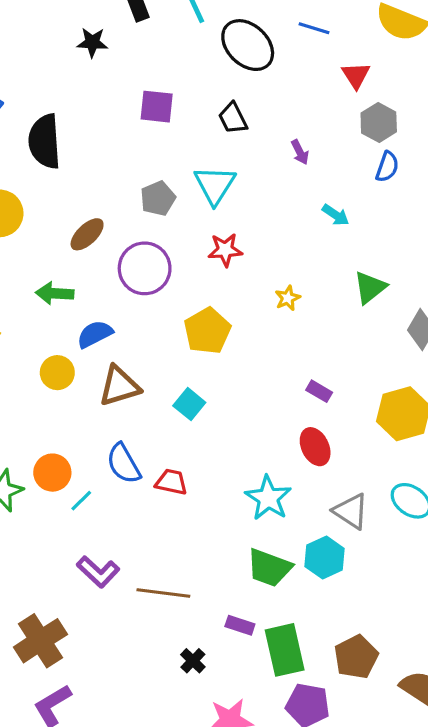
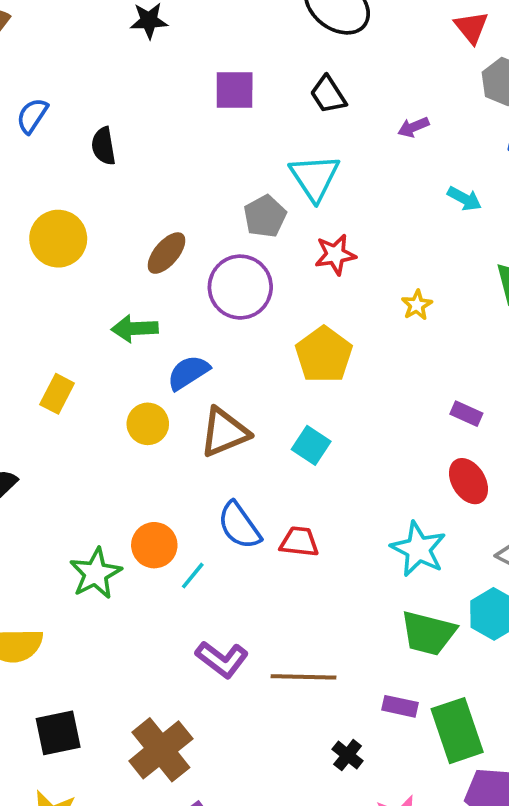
black semicircle: (45, 141) -> (104, 146), size x0.6
purple arrow: (300, 152) -> (413, 127), turned 100
gray pentagon: (158, 198) -> (265, 216), moved

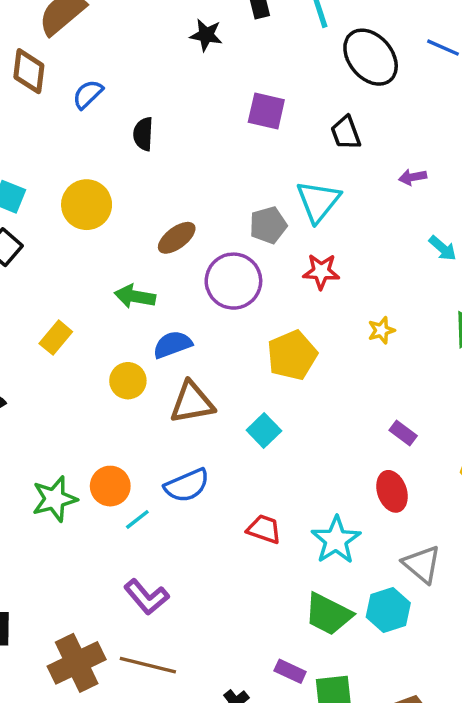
blue semicircle: (239, 526) -> (187, 485), turned -90
red trapezoid: (299, 542) -> (264, 529), moved
brown line: (303, 677) -> (148, 665), moved

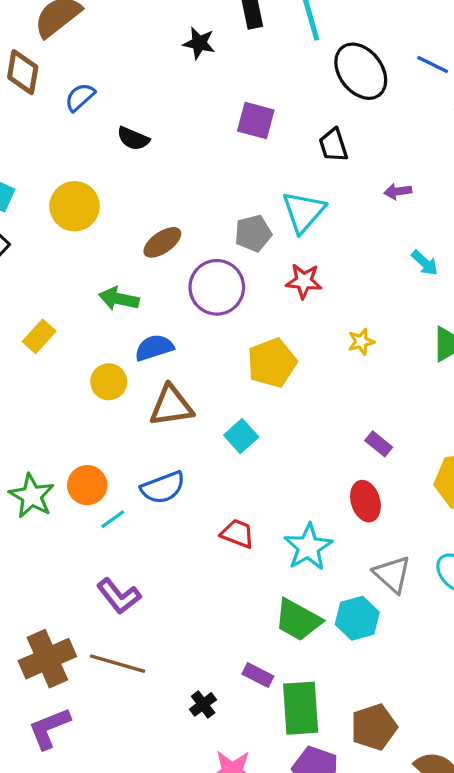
black semicircle: (143, 134) -> (133, 139), turned -72
green star: (54, 499) -> (32, 496), turned -30

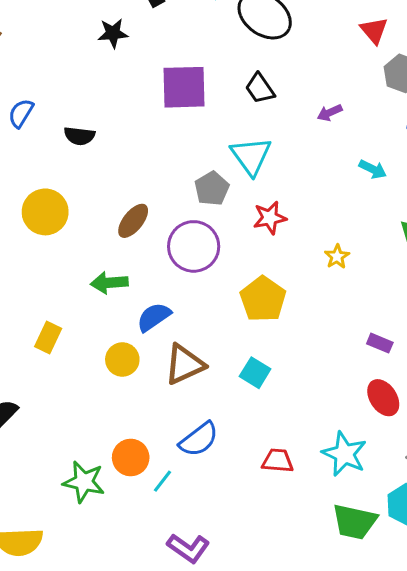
purple square: (256, 120) -> (184, 87), size x1.4

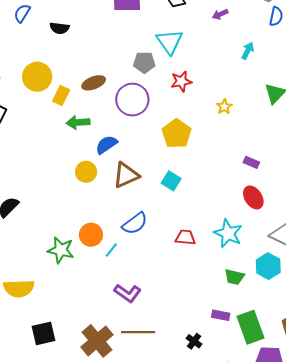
cyan arrow: (373, 169) -> (248, 51), turned -90
gray pentagon: (212, 189) -> (144, 62), turned 30
brown ellipse: (133, 221) -> (94, 83), turned 30
yellow rectangle: (48, 338) -> (61, 96), moved
green trapezoid: (355, 522) -> (234, 277), size x0.7

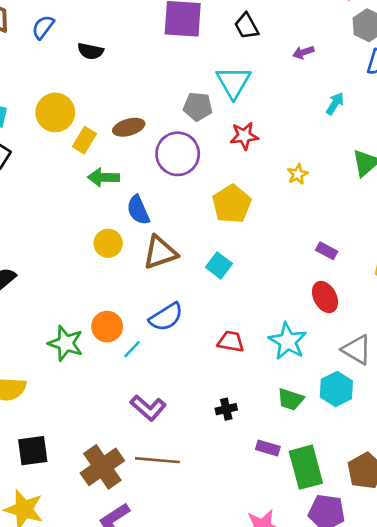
blue semicircle: (106, 145) -> (138, 210), turned -85
black cross: (194, 341) -> (226, 409), moved, turned 35

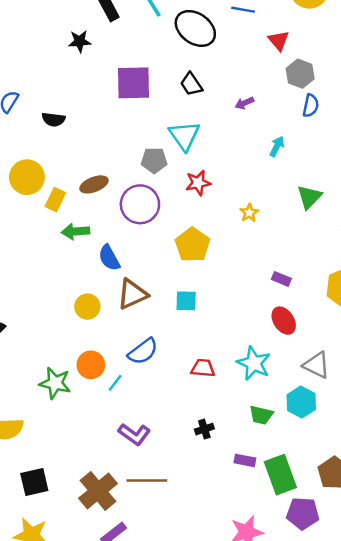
yellow circle: (108, 243) -> (87, 307), moved
cyan square: (219, 265) -> (186, 301), turned -30

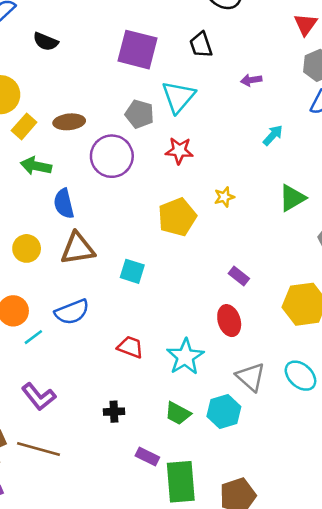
purple square: (133, 83) -> (137, 50), moved
yellow pentagon: (193, 245) -> (177, 217), moved

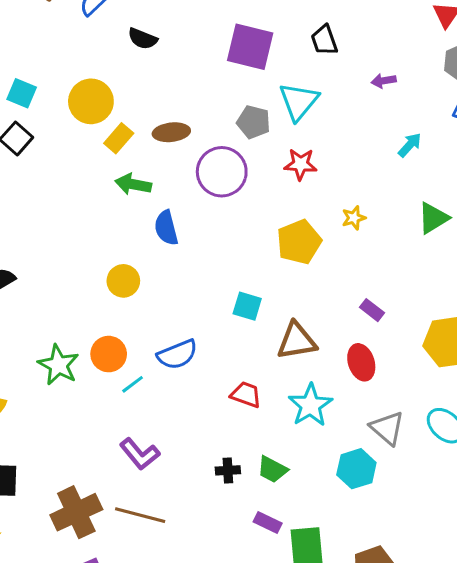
brown triangle: (78, 249) -> (297, 341), moved
green trapezoid: (178, 413) -> (272, 470), moved

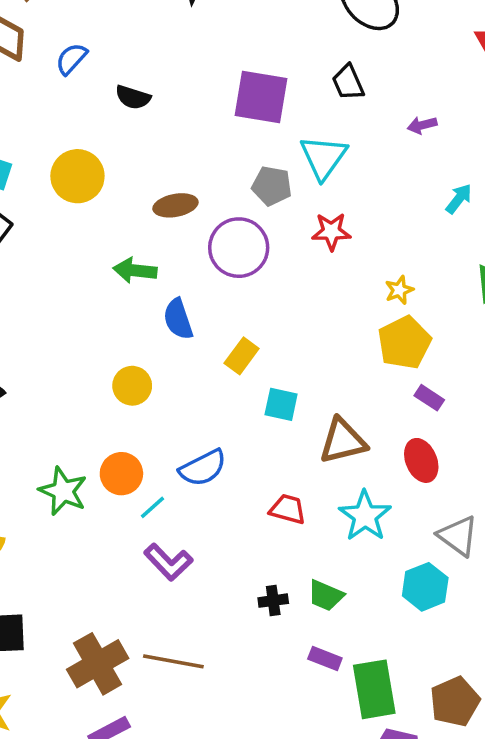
yellow rectangle: (119, 138) -> (242, 356), moved
yellow pentagon: (299, 242) -> (404, 343), moved
purple L-shape: (140, 454) -> (168, 562), moved

